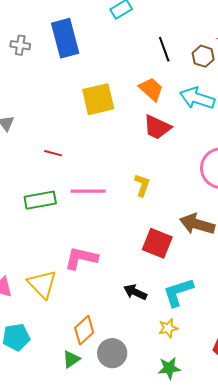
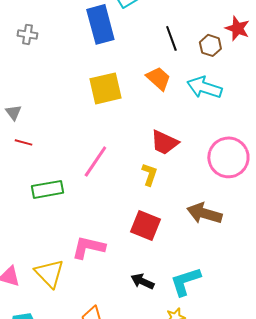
blue rectangle: (65, 38) -> (100, 24), moved
red trapezoid: (157, 127) -> (164, 142), moved
red line: (53, 153) -> (23, 142), moved
pink line: (88, 191) -> (95, 161), moved, turned -56
red square: (157, 243) -> (145, 225), moved

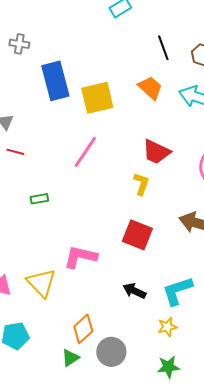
blue rectangle: (100, 24) -> (55, 81), moved
pink line: (95, 161) -> (85, 152), moved
green rectangle: (47, 189) -> (39, 199), size x0.6

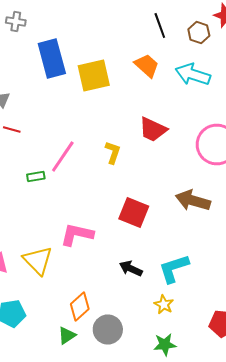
pink line: (85, 152) -> (63, 156), moved
yellow L-shape: (141, 184) -> (113, 152), moved
yellow star: (167, 327) -> (164, 304), turned -30

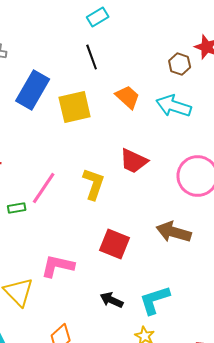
black line: (160, 26) -> (92, 57), moved
blue rectangle: (52, 58) -> (33, 90), turned 45
yellow L-shape: (113, 152) -> (94, 184), size x1.4

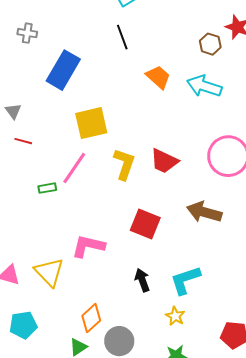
yellow square: (75, 107) -> (91, 123), moved
red trapezoid: (134, 161) -> (164, 161), moved
black arrow: (112, 300) -> (142, 280), turned 45

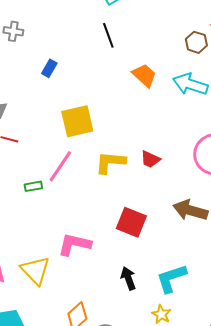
blue rectangle: (63, 70) -> (49, 68), size x0.5
red trapezoid: (164, 161) -> (150, 159), size x0.7
yellow L-shape: (124, 164) -> (110, 162), turned -104

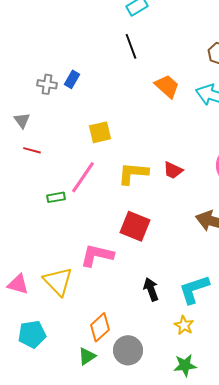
gray cross: (13, 31) -> (47, 84), moved
yellow square: (77, 121) -> (100, 132), size x0.7
red square: (131, 222) -> (135, 226), moved

